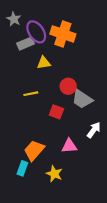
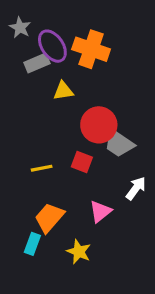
red circle: (68, 86) -> (99, 125), size x1.5
yellow line: (31, 94) -> (42, 168), moved
pink triangle: (69, 146) -> (100, 211), turned -35

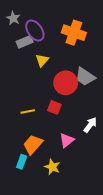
orange cross: (91, 49) -> (74, 33), moved
yellow triangle: (63, 91) -> (42, 60), turned -40
gray trapezoid: (119, 143) -> (85, 77), moved

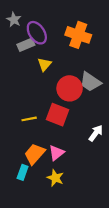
red square: (54, 107) -> (58, 115), size x1.5
pink triangle: (67, 140) -> (56, 153), moved

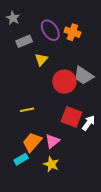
purple ellipse: (37, 33) -> (50, 30), moved
orange cross: (78, 35) -> (72, 32), size x0.7
red square: (58, 115) -> (71, 117), moved
cyan rectangle: (23, 172) -> (21, 159), turned 40

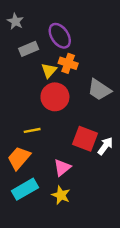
orange cross: (72, 32) -> (68, 63), moved
red circle: (64, 82) -> (55, 97), moved
orange trapezoid: (32, 142) -> (19, 158), moved
cyan rectangle: (21, 159) -> (25, 189), size x1.5

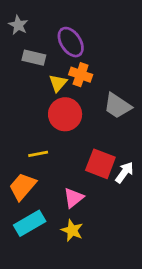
gray rectangle: (29, 49) -> (34, 58), turned 36

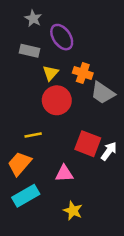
gray star: (18, 25) -> (33, 18), moved
orange cross: (81, 75) -> (83, 73), moved
pink triangle: (74, 198) -> (64, 173), turned 36
yellow star: (72, 230) -> (73, 211), moved

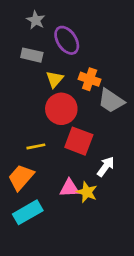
red square: (88, 144) -> (79, 141), moved
white arrow: (109, 151) -> (106, 167), moved
yellow star: (73, 211) -> (87, 192), moved

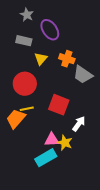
red circle: (61, 109) -> (25, 84), moved
orange trapezoid: (21, 177) -> (16, 119), moved
cyan rectangle: (28, 212) -> (46, 158), moved

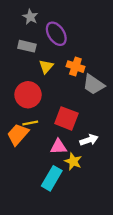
white arrow: (79, 124) -> (89, 140), turned 35
pink triangle: (52, 140) -> (59, 147), moved
cyan rectangle: (46, 158) -> (52, 178), turned -30

